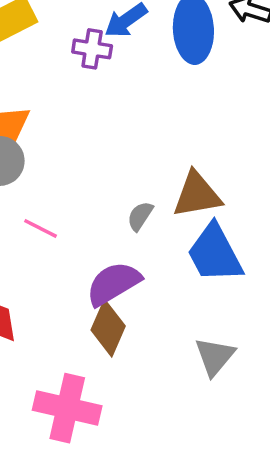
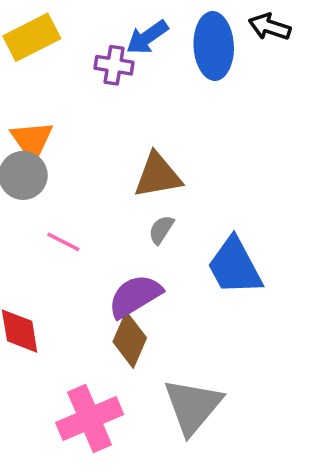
brown triangle: (197, 195) -> (158, 175), moved
gray triangle: (215, 356) -> (193, 406), moved, size x1.5
pink cross: (67, 408) -> (90, 418), turned -36

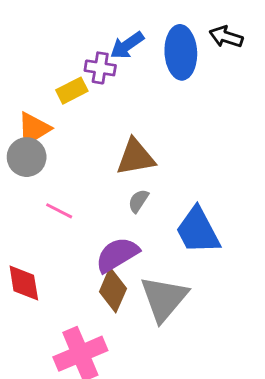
yellow rectangle: (32, 37) -> (72, 91), moved, size x0.7
orange triangle: (32, 140) -> (34, 129), turned 33
gray triangle: (193, 406) -> (164, 299), moved

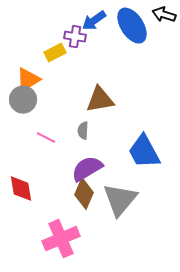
blue ellipse: (181, 52) -> (132, 26), turned -30
gray semicircle: (138, 201) -> (83, 131), moved, turned -30

